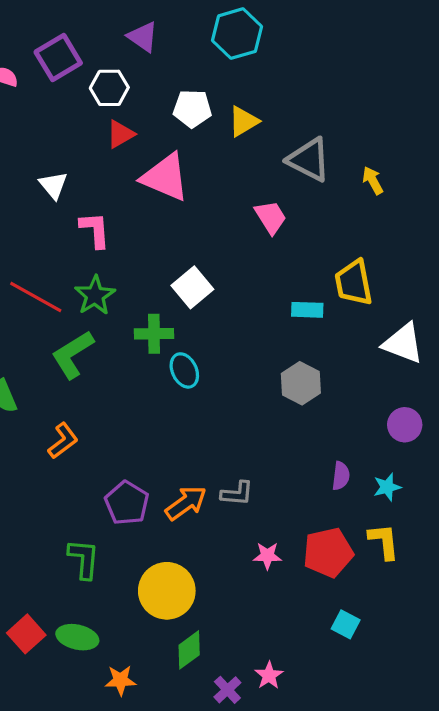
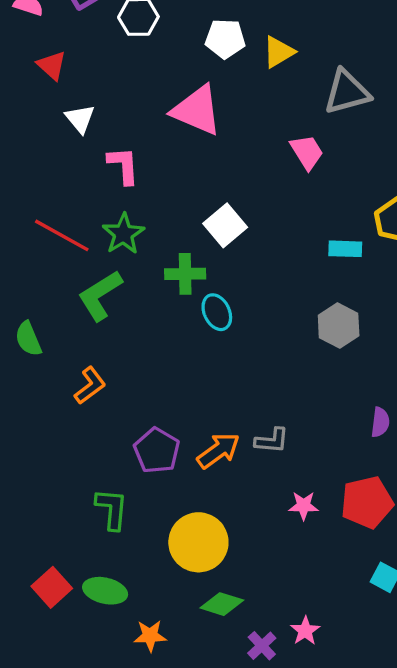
red triangle: (120, 134) -> (52, 65), moved, turned -48
gray triangle: (309, 160) -> (347, 92), turned -42
green diamond: (189, 650) -> (222, 604), turned 54

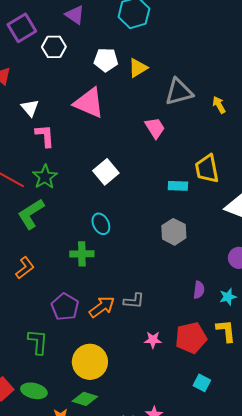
white triangle: (80, 119) -> (30, 108), moved
green cross: (185, 274) -> (82, 254), moved
green diamond: (222, 604) -> (85, 399), moved

